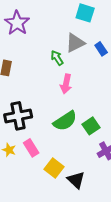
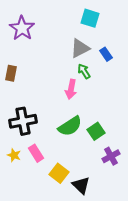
green arrow: (57, 58) -> (84, 71), moved

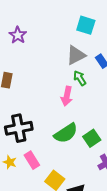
purple star: (22, 28) -> (18, 35), size x0.7

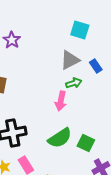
green arrow: (80, 78) -> (74, 83), turned 105
green square: (92, 138) -> (86, 143), turned -30

